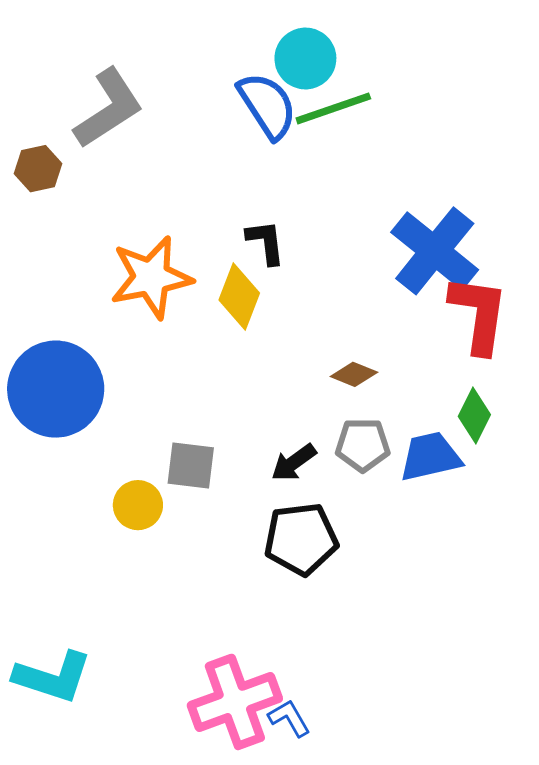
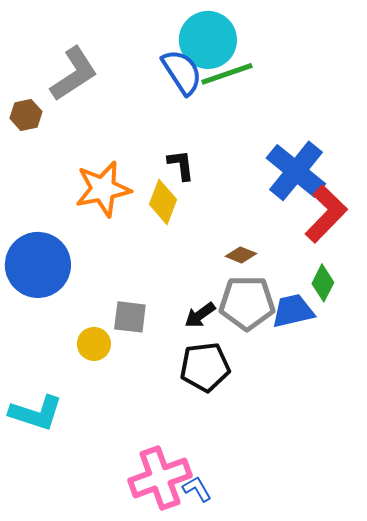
cyan circle: (305, 58) -> (208, 40), size x1.4
red L-shape: (479, 314) -> (326, 214), turned 36
gray pentagon: (363, 445) -> (247, 303), size x1.5
cyan L-shape: (53, 677) -> (36, 413), moved

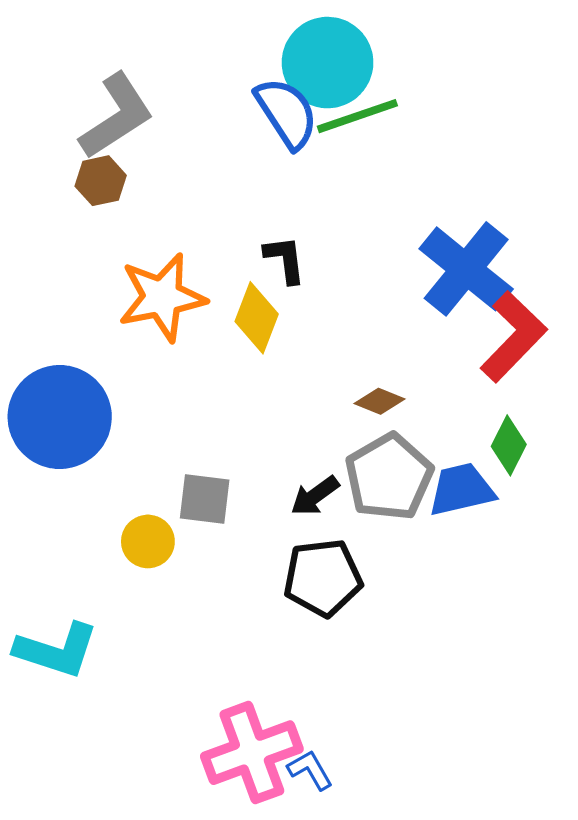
brown hexagon: (26, 115) -> (101, 181), moved
gray pentagon: (247, 303) -> (389, 477), turned -30

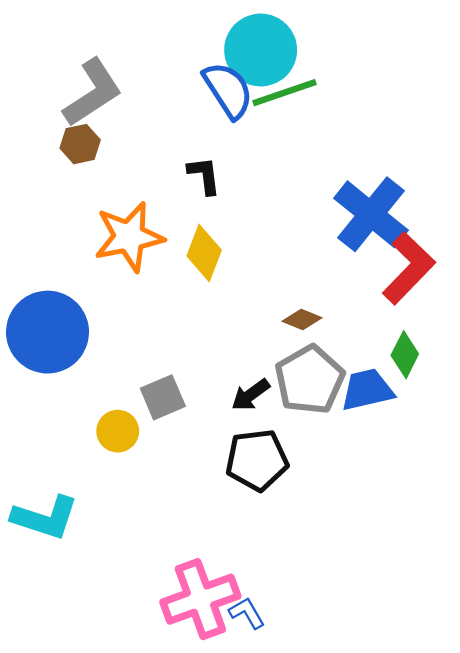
black L-shape: (285, 259) -> (204, 175), moved
gray square: (205, 499) -> (163, 397), turned -30

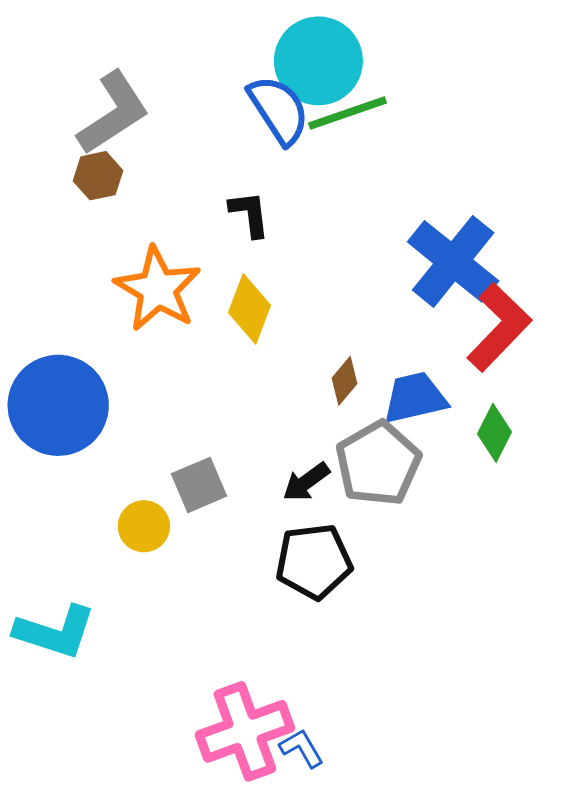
orange star: (129, 237) -> (158, 289), turned -30
brown diamond: (302, 320) -> (344, 381), moved, turned -72
blue trapezoid: (367, 390) -> (415, 398), moved

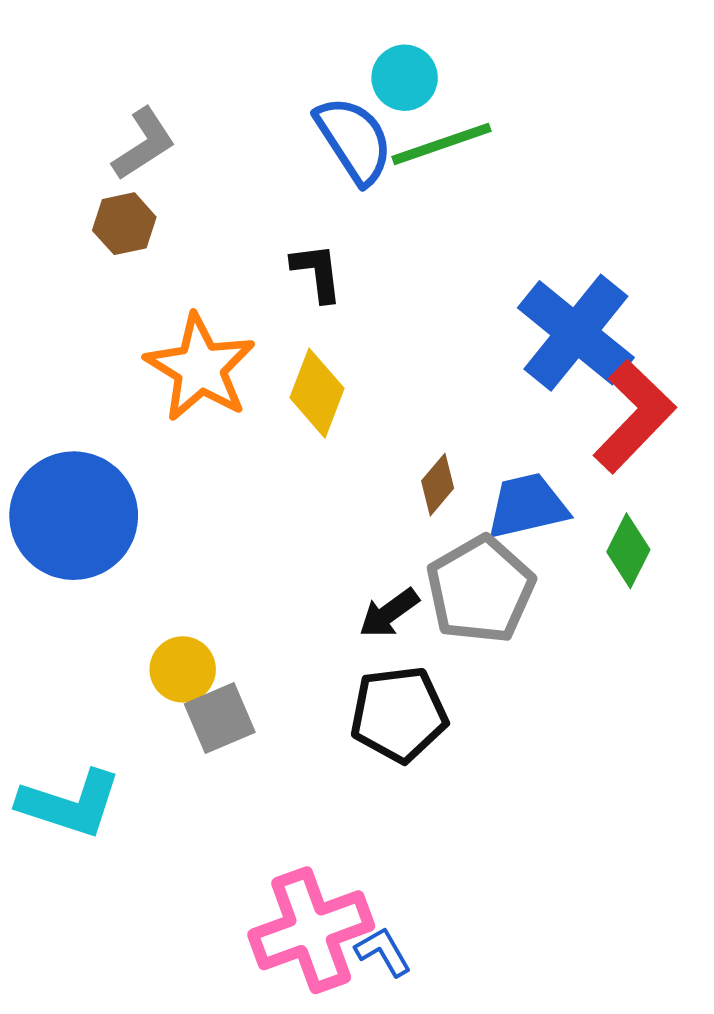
cyan circle: (318, 61) -> (405, 78), size x0.6
gray L-shape: (113, 113) -> (144, 144), size x0.7
gray square: (199, 485) -> (220, 718), moved

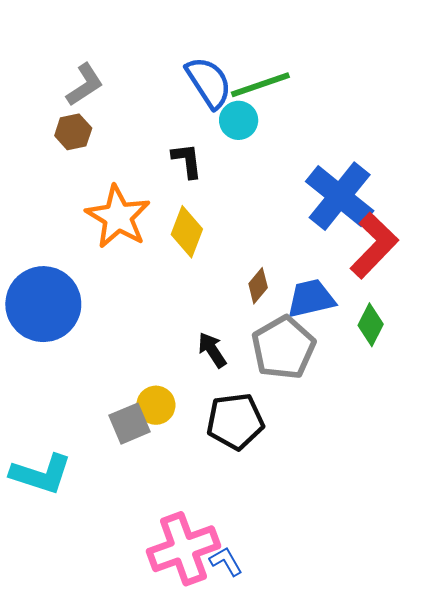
cyan circle: (405, 78) -> (239, 120), moved
black arrow: (389, 613) -> (212, 350), moved, turned 93
yellow circle: (183, 669) -> (156, 405), moved

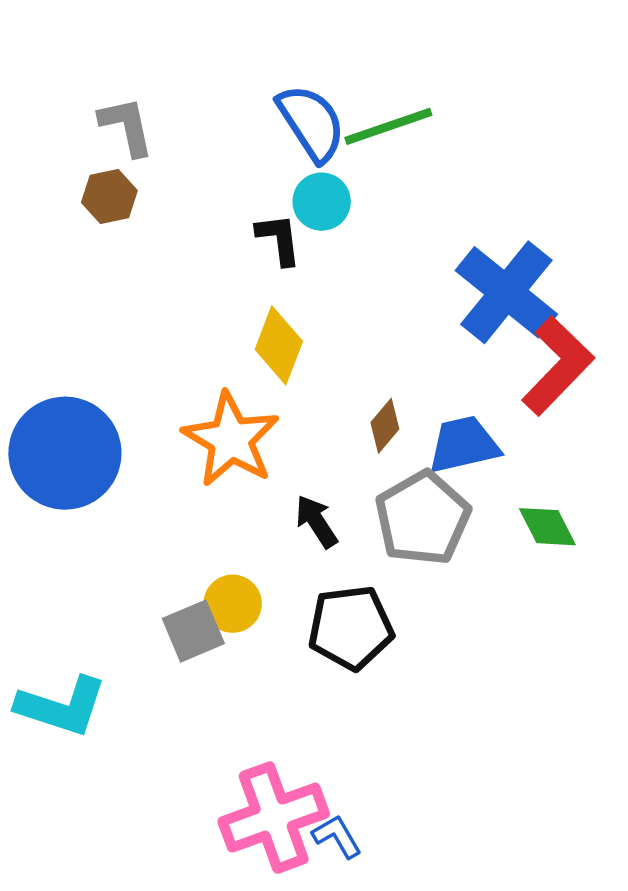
gray L-shape: (85, 85) -> (127, 126), turned -69
cyan circle: (239, 120) -> (322, 202), moved
orange star: (118, 217) -> (231, 439), moved
green diamond: (371, 325) -> (547, 527), moved, turned -54

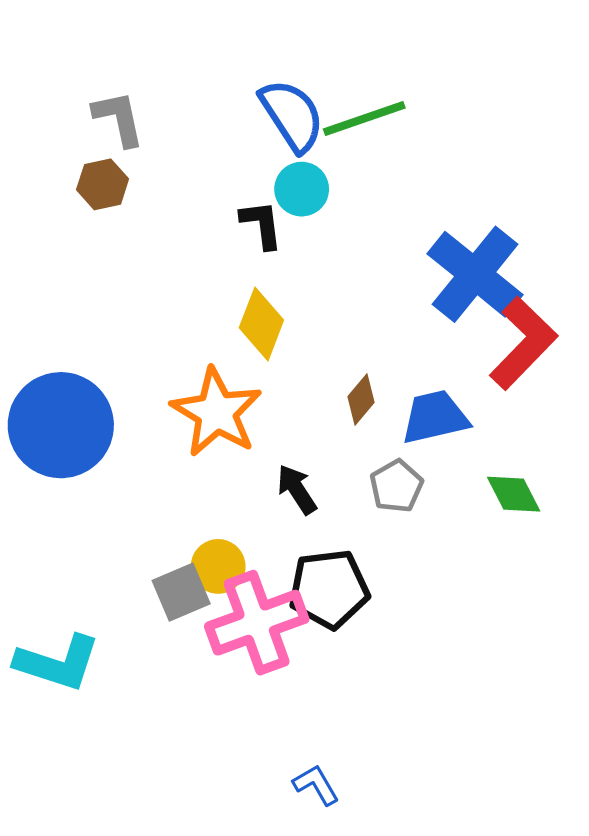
gray pentagon: (423, 518) -> (396, 486), size x0.6
pink cross: (274, 818) -> (257, 623), moved

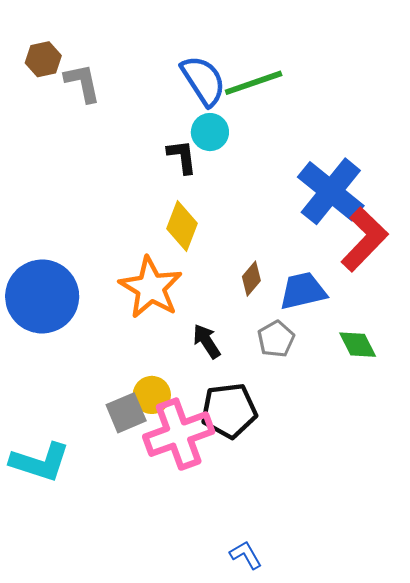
brown hexagon: (103, 184) -> (43, 59), moved
blue L-shape: (316, 785) -> (246, 555), moved

